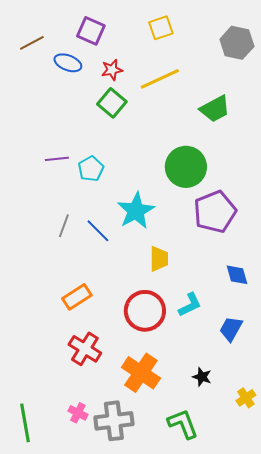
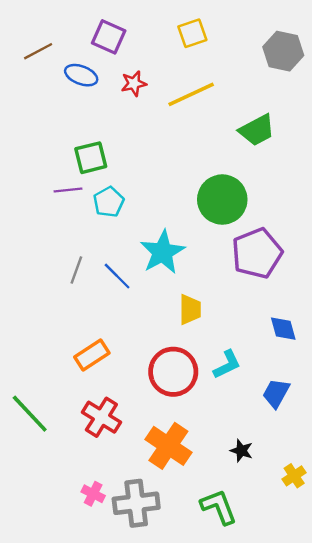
green square: (112, 103) -> (91, 158), moved, turned 36
green line: (25, 423) -> (30, 414), moved, turned -33

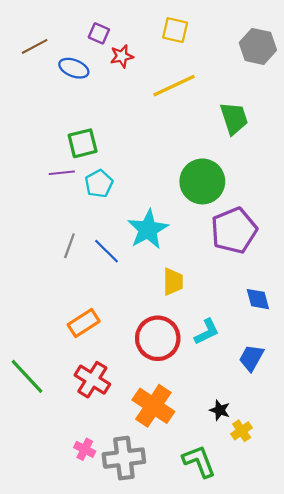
yellow square: (192, 33) -> (175, 30), turned 32
purple square: (109, 37) -> (99, 33), size x0.7
red star: (134, 84) -> (122, 56), moved
green trapezoid: (257, 130) -> (234, 118), turned -80
yellow cross: (294, 476) -> (242, 431), moved

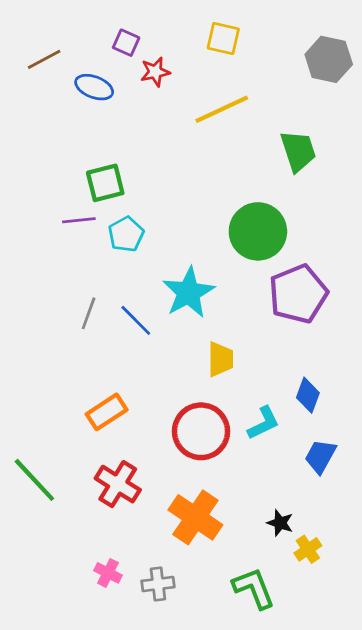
blue diamond: (258, 299) -> (308, 395), moved, turned 36
gray cross: (124, 458) -> (158, 584), size x0.6

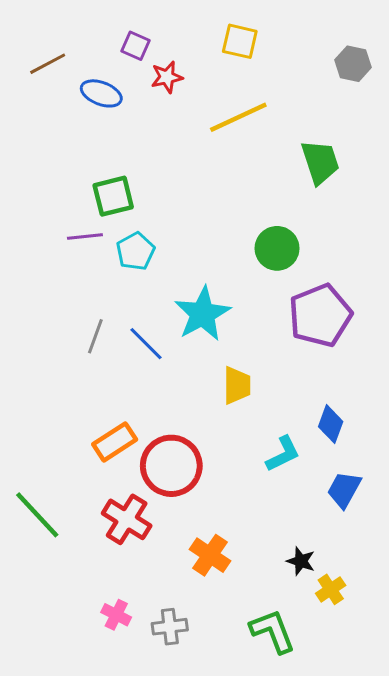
gray hexagon: (329, 59) -> (353, 64), size x0.7
green circle: (258, 231) -> (277, 248), size x0.7
red circle: (201, 431) -> (171, 466), moved
orange cross: (195, 517) -> (210, 555), size x0.7

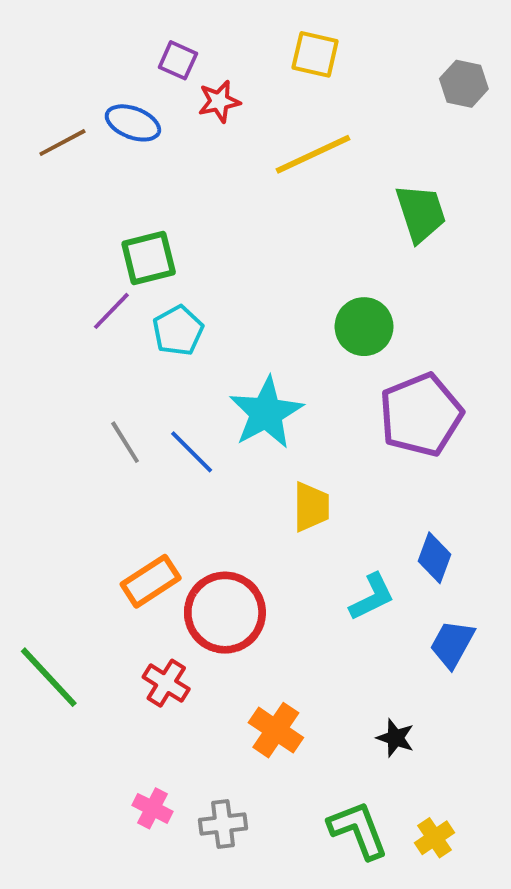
brown line: (48, 64) -> (62, 143), moved
purple line: (85, 236) -> (111, 311), turned -40
gray line: (95, 336) -> (125, 442), turned -52
red cross: (127, 519) -> (166, 683), size x0.7
yellow cross: (331, 589) -> (435, 838), moved

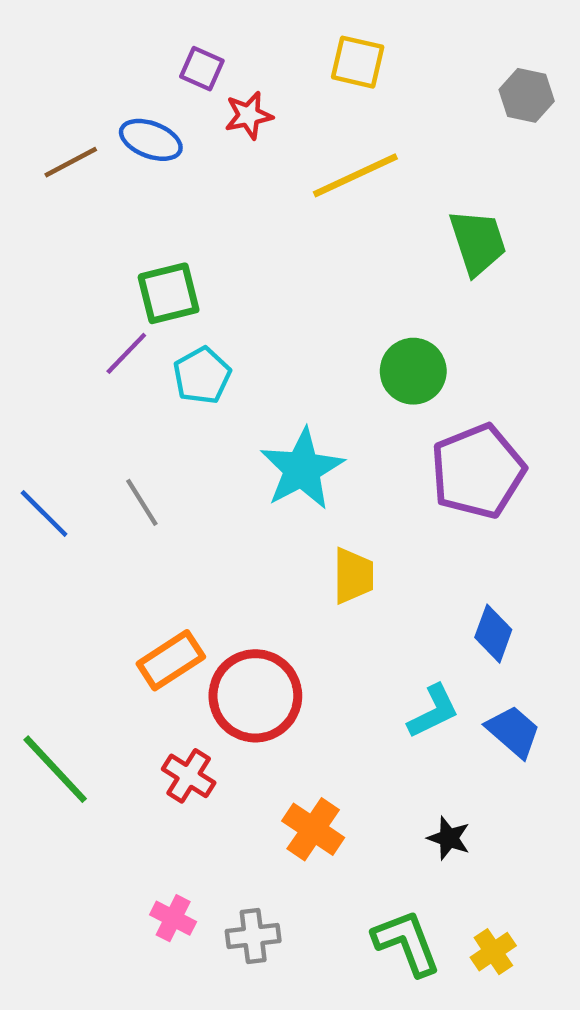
blue line: (192, 452) -> (44, 513), moved
cyan L-shape: (372, 597) -> (433, 711), moved
blue trapezoid: (452, 644) -> (513, 731), turned 102

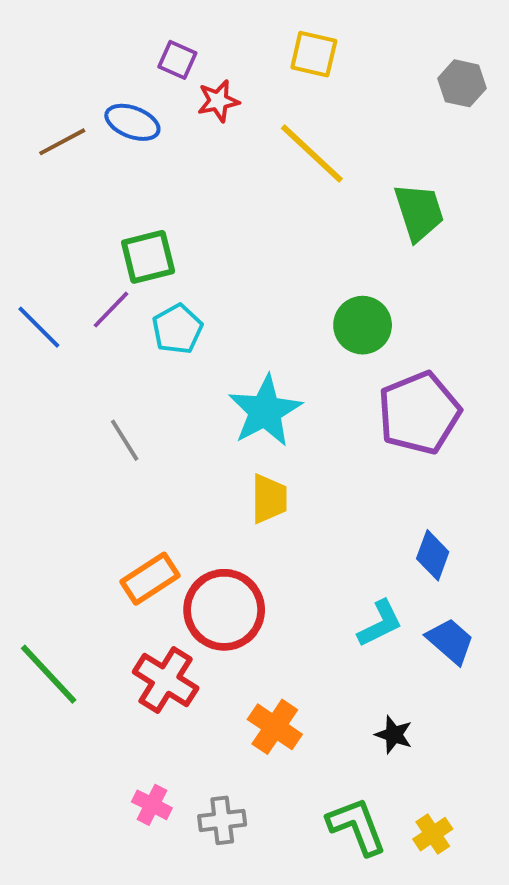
yellow line: (355, 175) -> (312, 154), turned 68
blue line: (44, 513) -> (39, 327), moved
yellow trapezoid: (353, 576) -> (269, 499), moved
red cross: (189, 776) -> (166, 680), size x1.4

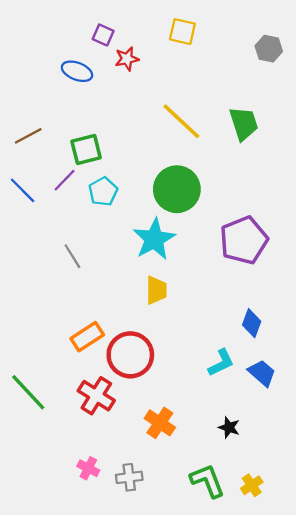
brown line: (62, 142) -> (28, 136), moved
yellow line: (312, 154) -> (181, 121), moved
green circle: (363, 325) -> (177, 189), moved, size x1.4

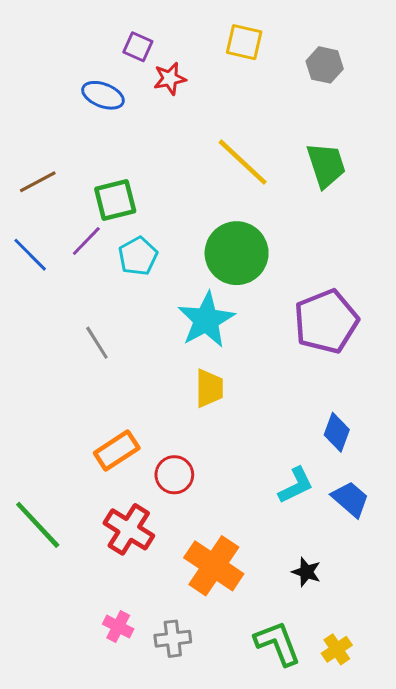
gray hexagon: (269, 49) -> (325, 65), moved
red circle: (130, 355) -> (174, 475), size x0.6
orange cross: (160, 423) -> (214, 566), size x1.4

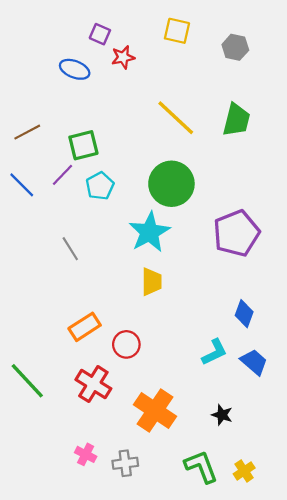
green trapezoid: (326, 165) -> (236, 120), turned 32

